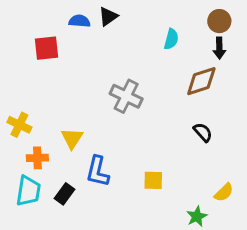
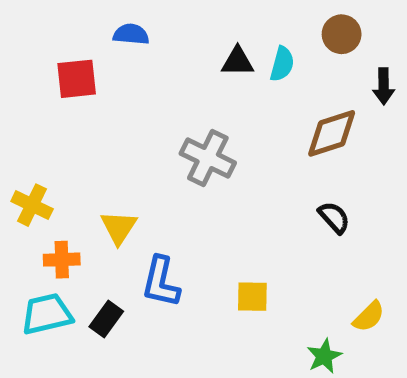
black triangle: (108, 17) -> (238, 61), moved, turned 35
brown circle: (219, 21) -> (342, 34), moved
black arrow: (219, 48) -> (384, 86), moved
cyan trapezoid: (28, 191) -> (47, 314), turned -112

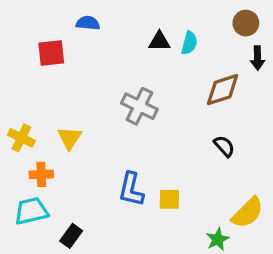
brown circle: (342, 34) -> (246, 23), moved
yellow triangle: (119, 227) -> (70, 138), moved
blue L-shape: (161, 282) -> (131, 189), moved
yellow semicircle: (369, 317) -> (248, 213), size x1.5
black rectangle: (106, 319) -> (71, 236), moved

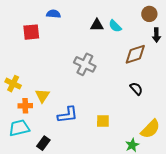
cyan semicircle: (189, 43) -> (115, 26), turned 120
yellow triangle: (70, 138) -> (42, 96), moved
blue L-shape: (131, 189) -> (68, 115), moved, turned -110

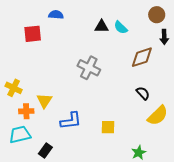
yellow semicircle: (150, 129) -> (158, 115), moved

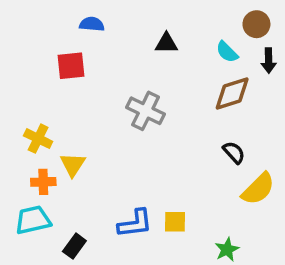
cyan semicircle: (121, 27) -> (227, 52), moved
red square: (33, 34) -> (71, 66), moved
yellow cross: (14, 88) -> (38, 139), moved
blue L-shape: (71, 121) -> (135, 223), moved
yellow square: (108, 127) -> (175, 222), moved

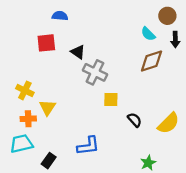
black triangle: (166, 43) -> (78, 52), moved, turned 35
black semicircle: (234, 152) -> (135, 120), moved
yellow square: (175, 222) -> (111, 100), moved

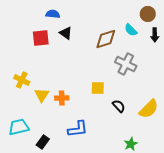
black triangle: (78, 52) -> (66, 33), moved
brown diamond: (152, 61) -> (106, 39), moved
gray cross: (95, 72) -> (126, 64), moved
orange cross: (28, 119) -> (62, 98), moved

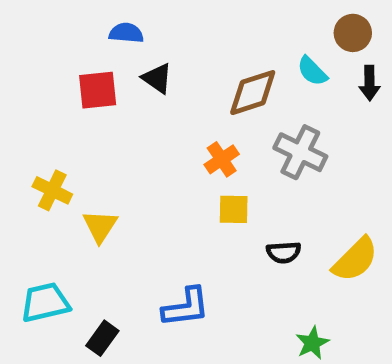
orange cross: (62, 98) -> (222, 159), moved, turned -32
black semicircle: (119, 106) -> (284, 252), turned 128

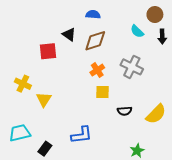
blue semicircle: (126, 33) -> (93, 15), moved
red square: (98, 90) -> (48, 51), moved
brown diamond: (253, 93) -> (95, 41), moved

